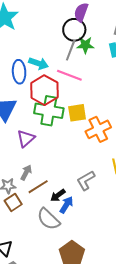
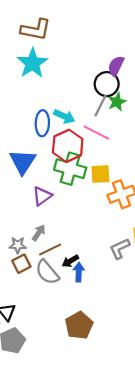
green star: (85, 45) -> (117, 102), turned -30
gray L-shape: (86, 180) -> (120, 249), moved
blue arrow: (66, 205) -> (79, 272), turned -36
gray semicircle: (48, 219) -> (47, 272), moved

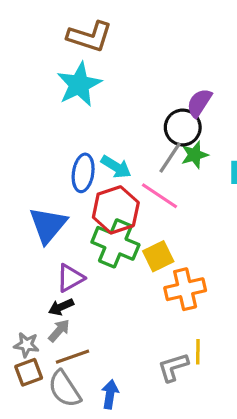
yellow square: (100, 174) -> (158, 256), turned -30
black arrow: (70, 261) -> (61, 307), moved

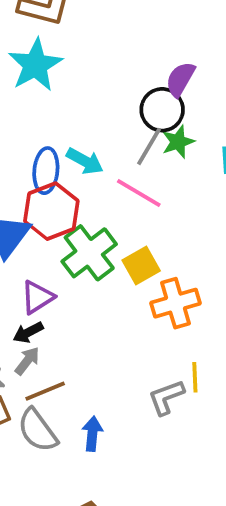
red hexagon: (116, 210) -> (51, 211), moved
green cross: (115, 243) -> (89, 253), turned 33

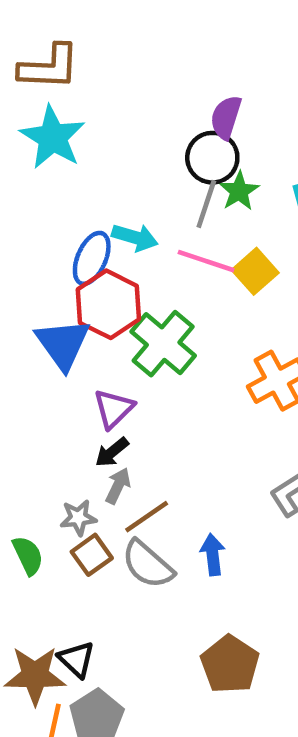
blue ellipse: (46, 171) -> (92, 258), turned 30
yellow square: (141, 266) -> (255, 271), moved

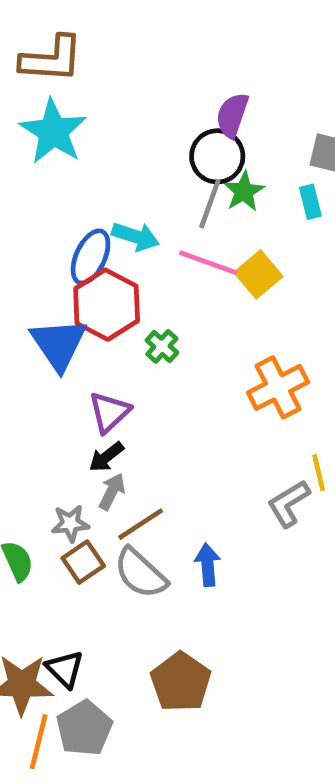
green cross: (163, 344) -> (162, 346), size x0.5
brown pentagon: (230, 664) -> (181, 682), moved

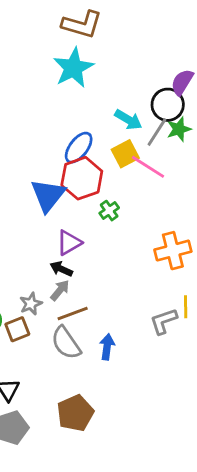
cyan arrow: (135, 236) -> (128, 120), moved
yellow square: (258, 274) -> (125, 154), moved
black arrow: (106, 457) -> (61, 269), turned 50
gray star: (70, 523) -> (31, 304), turned -30
brown square: (83, 562) -> (17, 329), moved

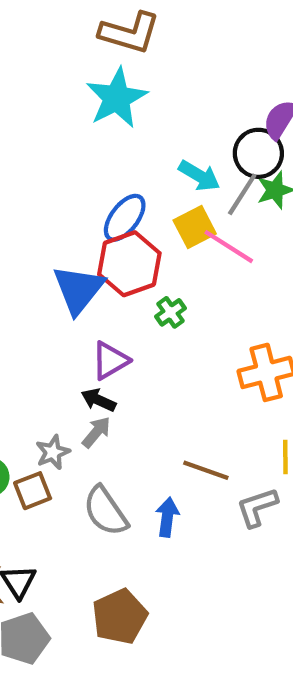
brown line: (73, 314) -> (206, 470), moved, turned 40
gray L-shape: (164, 321) -> (257, 507), moved

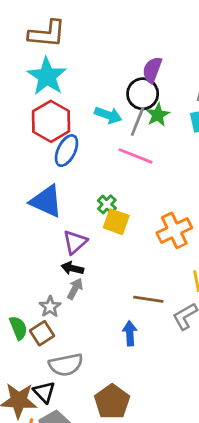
yellow square: (195, 227) -> (116, 222), moved, turned -32
red hexagon: (129, 264) -> (51, 121), moved
blue triangle: (78, 289) -> (46, 201), turned -33
gray semicircle: (105, 511) -> (66, 365), moved, turned -56

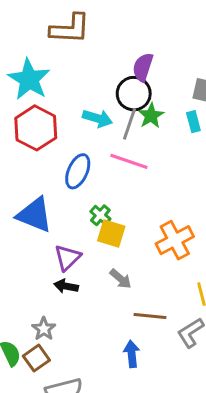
brown L-shape: (47, 34) -> (70, 29), moved
blue ellipse: (67, 151) -> (78, 171), moved
gray arrow: (75, 289) -> (121, 279), moved, turned 105

